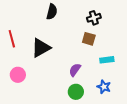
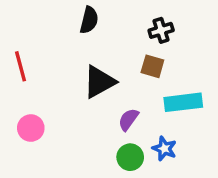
black triangle: (41, 48) -> (99, 82), moved
cyan rectangle: (107, 60) -> (183, 102), size x1.5
blue star: (104, 87) -> (164, 149), moved

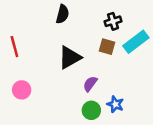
cyan rectangle: (183, 102) -> (136, 42), moved, turned -30

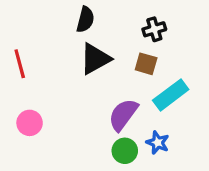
cyan rectangle: (136, 42) -> (171, 95), moved
black triangle: (70, 57) -> (95, 59), moved
purple semicircle: (90, 84) -> (123, 115), size x1.5

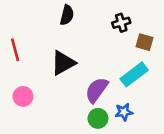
black triangle: (95, 59) -> (63, 63), moved
brown square: (146, 64) -> (145, 42), moved
blue star: (158, 143) -> (124, 112), turned -30

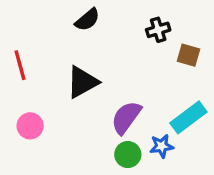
black semicircle: (67, 15) -> (87, 20), turned 36
cyan rectangle: (134, 74) -> (188, 117), moved

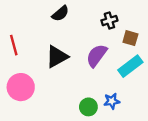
purple semicircle: (126, 117) -> (97, 56), moved
cyan rectangle: (188, 117) -> (130, 66), moved
pink circle: (30, 126) -> (21, 87), size x1.5

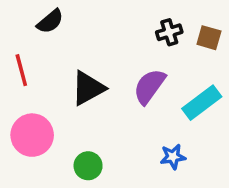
black semicircle: (60, 14) -> (50, 21), moved
brown square: (130, 38) -> (209, 38), moved
green circle: (88, 107) -> (88, 166), moved

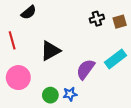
brown square: (209, 38) -> (120, 22), turned -32
purple semicircle: (149, 86) -> (86, 69), moved
blue star: (173, 157) -> (70, 94), moved

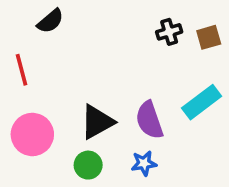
black triangle: (50, 51) -> (97, 122), moved
purple semicircle: (86, 69) -> (149, 120), turned -55
blue star: (70, 94) -> (144, 163), moved

